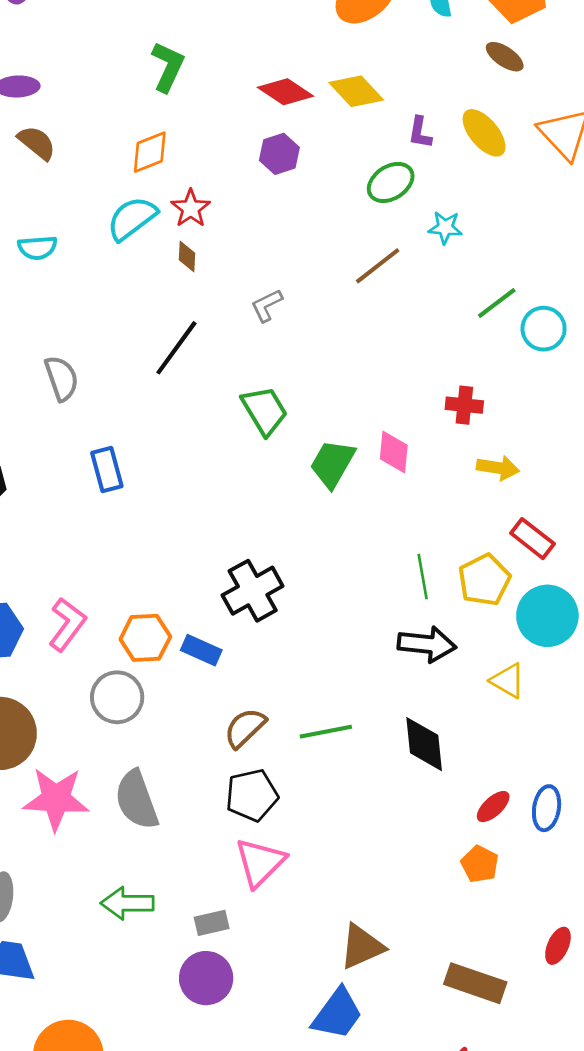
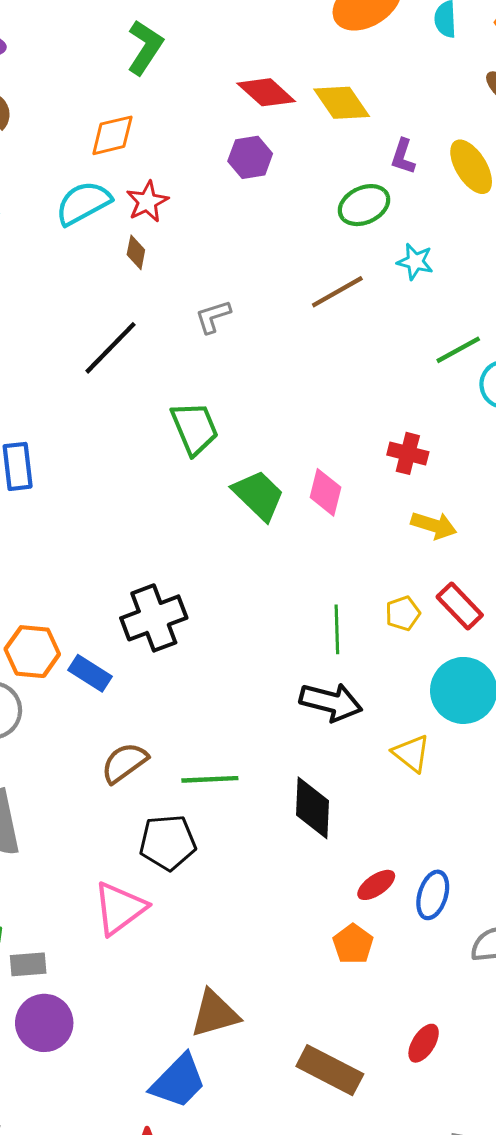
green trapezoid: (332, 464) -> (258, 495), turned 96
yellow pentagon: (484, 580) -> (403, 613), moved, size x0.6
black pentagon: (252, 795) -> (168, 842), moved
gray rectangle: (212, 923) -> (28, 964), moved

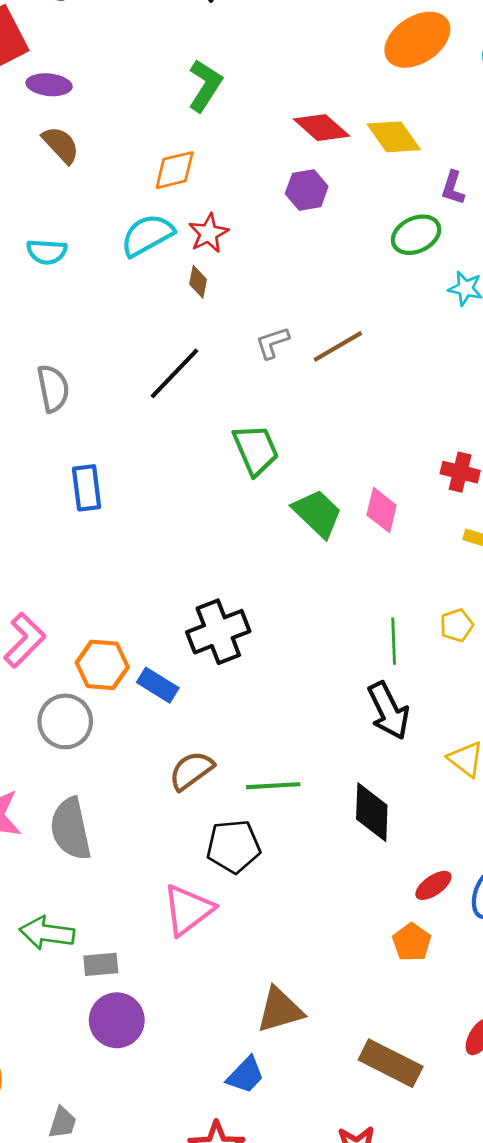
brown line: (337, 292) -> (338, 346), moved
black arrow: (331, 702) -> (389, 711), turned 50
blue trapezoid: (178, 1081) -> (246, 1075), size x0.7

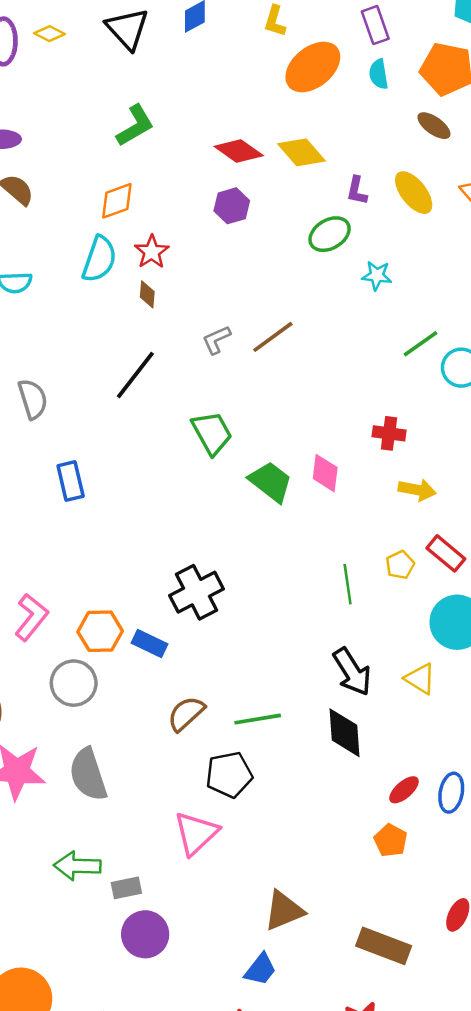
green L-shape: (205, 86) -> (135, 126), turned 33
cyan semicircle: (147, 235) -> (99, 259), turned 144
black arrow: (389, 711) -> (352, 672), moved

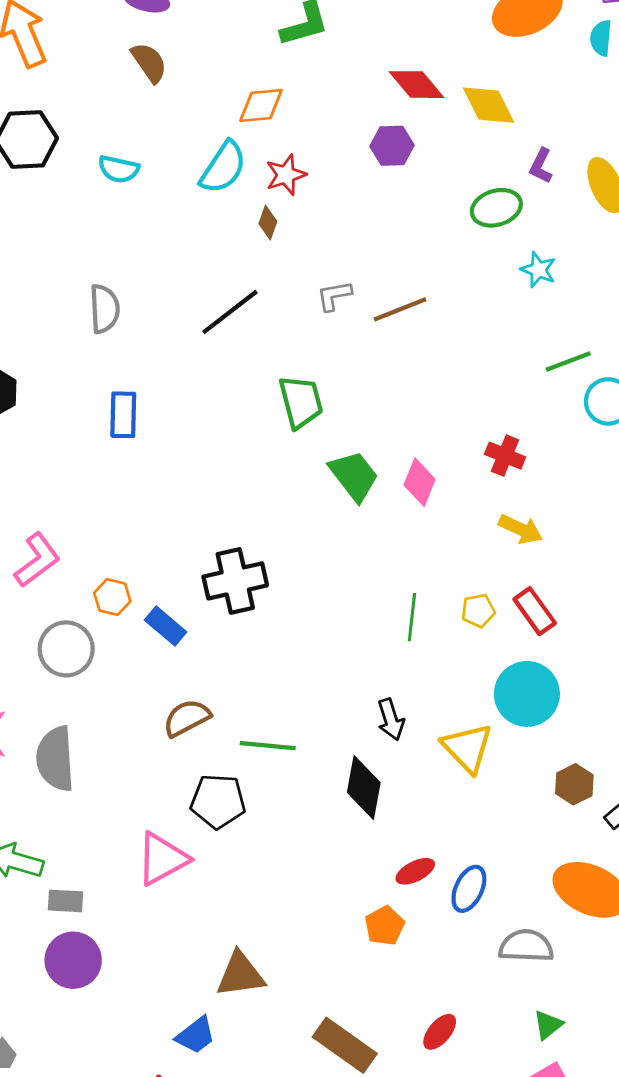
orange hexagon: (100, 631) -> (112, 597), size x0.7
black arrow: (352, 672) -> (391, 719), size x0.7
yellow triangle: (420, 679) -> (467, 748), size x1.4

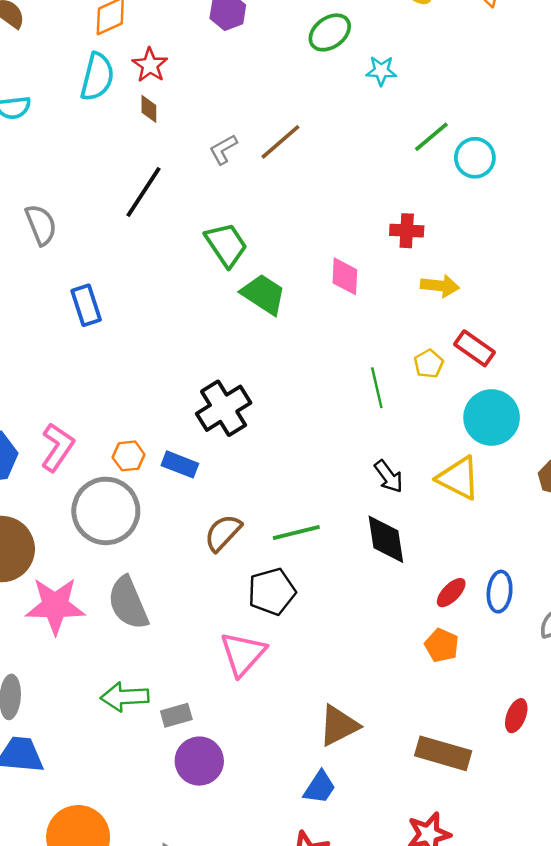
green trapezoid: (354, 476) -> (263, 294), moved
gray circle: (66, 649) -> (106, 511), size x1.4

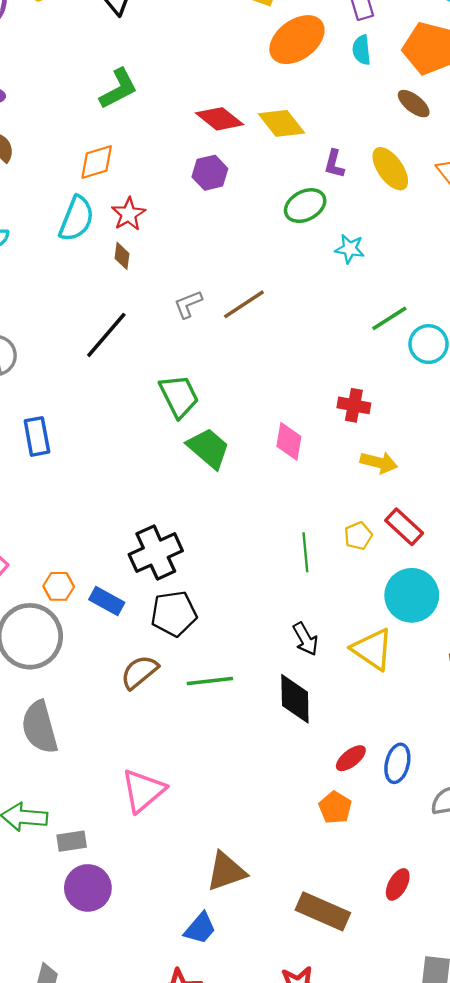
black pentagon: (272, 592) -> (174, 614), moved

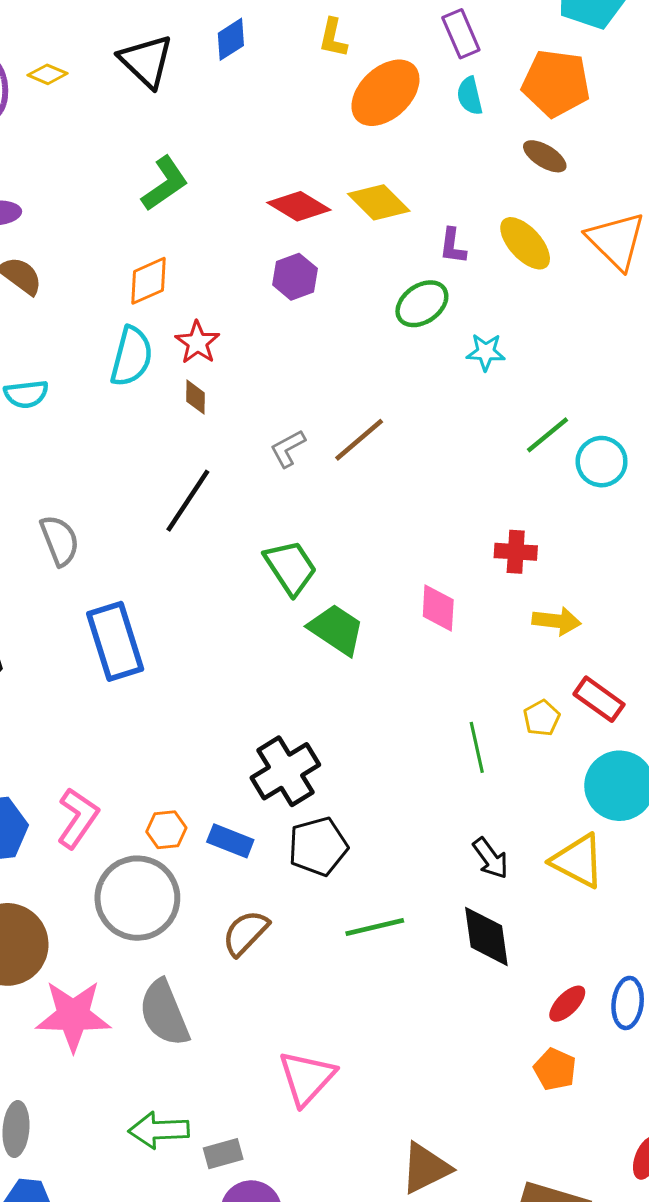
blue rectangle: (37, 436) -> (115, 641), size x1.5
brown semicircle: (139, 672) -> (246, 933), moved

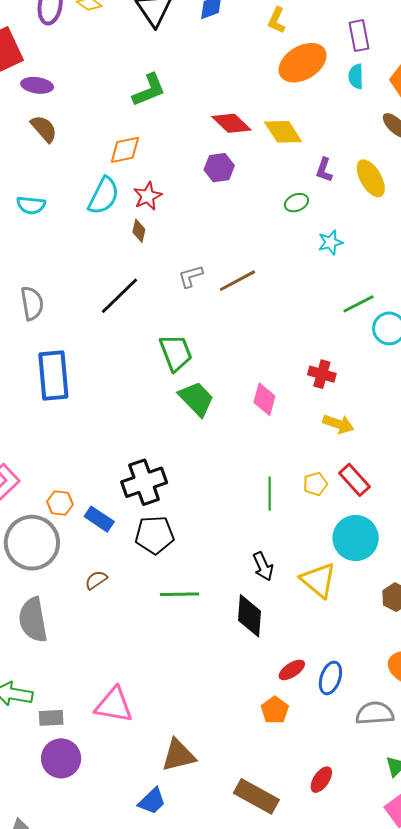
green ellipse: (422, 304) -> (296, 203), size x0.7
cyan star: (486, 352) -> (330, 242), turned -30
brown semicircle: (246, 933) -> (96, 580), size x0.7
pink triangle: (307, 1078) -> (114, 705), moved, turned 45

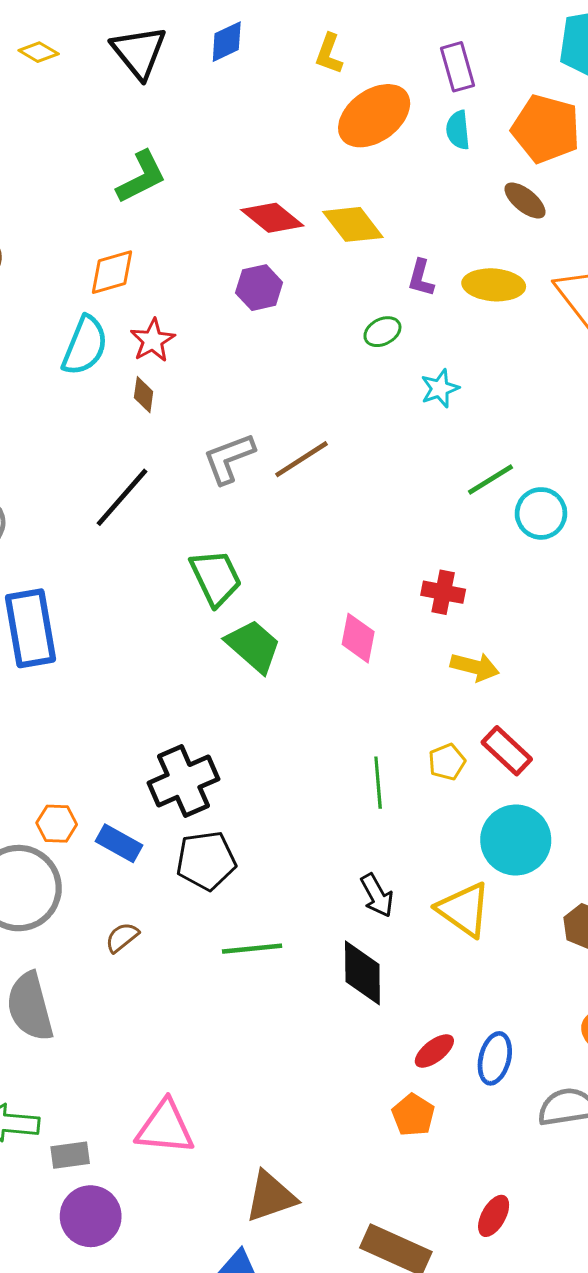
yellow ellipse: (371, 178) -> (494, 285), turned -51
gray L-shape: (191, 276) -> (229, 458), size x1.4

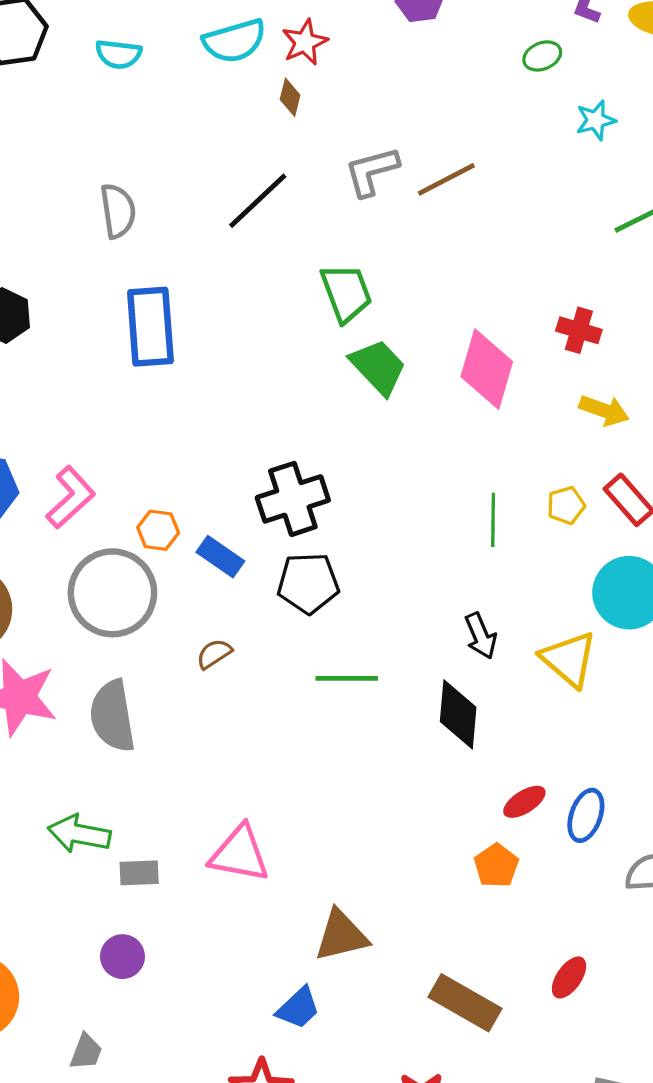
cyan semicircle: (85, 346) -> (234, 41), turned 46
pink diamond: (358, 638) -> (487, 369), size x1.5
purple circle: (91, 1216) -> (122, 957), moved, size x0.7

